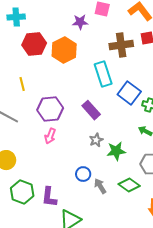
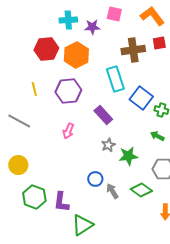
cyan cross: (16, 17) -> (68, 20), moved
purple hexagon: (50, 109) -> (68, 91), moved
pink arrow: (50, 136) -> (68, 131), moved

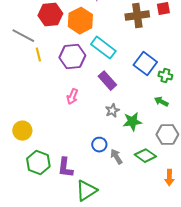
cyan rectangle: (115, 79) -> (103, 48), moved, turned -35
gray line: (19, 121) -> (23, 36), moved

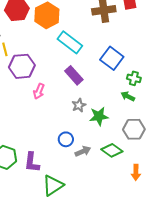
purple hexagon: (72, 57) -> (22, 66), moved
green cross: (165, 76) -> (134, 78), moved
gray arrow: (116, 157) -> (83, 151), turned 98

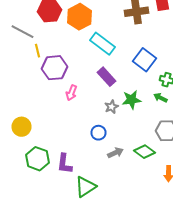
green star: (99, 116) -> (132, 100), moved
blue circle: (66, 139) -> (98, 133), moved

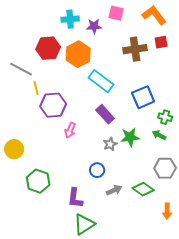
blue square: (144, 60) -> (143, 97), turned 30
yellow circle: (22, 127) -> (14, 149), moved
green hexagon: (38, 159) -> (38, 181), moved
purple L-shape: (64, 164) -> (75, 198), moved

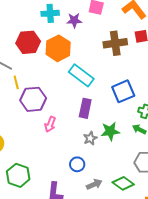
purple rectangle: (105, 114) -> (85, 108), turned 54

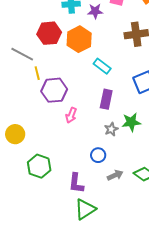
cyan rectangle: (81, 75) -> (102, 66), size x0.7

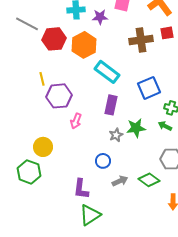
gray line: (22, 54) -> (27, 24), moved
cyan rectangle: (102, 66) -> (107, 72), size x1.4
yellow circle: (15, 134) -> (43, 147), moved
green hexagon: (39, 166) -> (29, 172), moved

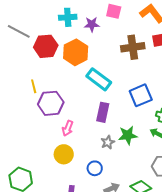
yellow circle: (43, 147) -> (64, 154), moved

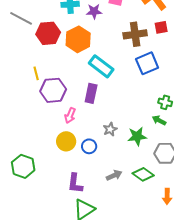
blue square: (141, 95) -> (147, 63), moved
purple rectangle: (103, 112) -> (91, 93), moved
green star: (128, 135) -> (137, 136), moved
blue circle: (95, 168) -> (89, 146), moved

